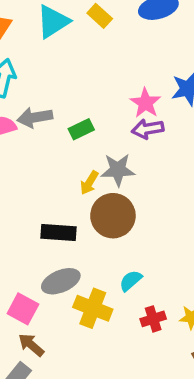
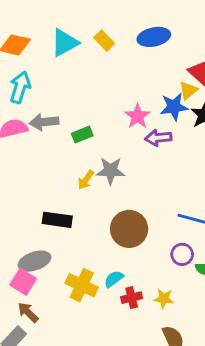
purple arrow: (148, 129) -> (158, 138), moved
brown circle: (113, 216) -> (129, 229), moved
gray ellipse: (61, 281) -> (34, 261), moved
cyan semicircle: (131, 281) -> (114, 279), moved

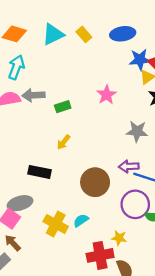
blue star: (174, 107) -> (140, 60), moved
purple arrow: (158, 138) -> (129, 166), moved
gray star: (111, 171) -> (137, 131), moved
purple circle: (182, 254) -> (135, 204), size x1.6
red cross: (132, 298) -> (100, 255), moved, size x1.6

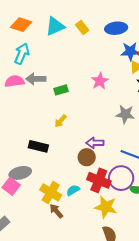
purple arrow: (129, 166) -> (95, 143), moved
brown circle: (95, 182) -> (87, 157), size x0.7
yellow star: (119, 238) -> (106, 207), size x1.6
brown arrow: (13, 243) -> (56, 211), moved
red cross: (100, 255) -> (99, 180), moved, turned 30

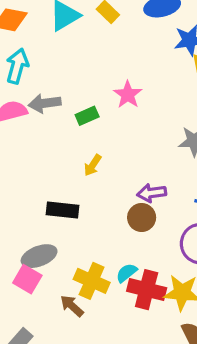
pink star: (100, 81) -> (128, 95), moved
red cross: (99, 180) -> (147, 290), moved
brown arrow: (56, 211) -> (72, 306), moved

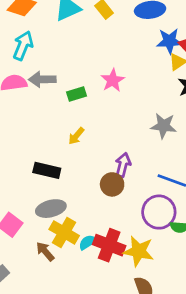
purple arrow: (152, 193) -> (123, 165), turned 105
gray ellipse: (39, 256) -> (51, 209), moved
cyan semicircle: (127, 273) -> (88, 242), moved

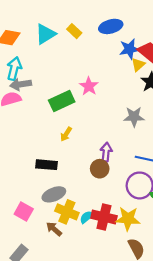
gray arrow: (42, 79) -> (21, 84), moved
green rectangle: (76, 94) -> (62, 101), size x1.6

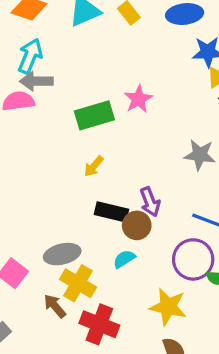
purple arrow: (106, 152) -> (150, 202), turned 144
black rectangle: (46, 165) -> (111, 212), moved
cyan semicircle: (87, 217) -> (124, 259), moved
red cross: (104, 217) -> (99, 324), moved

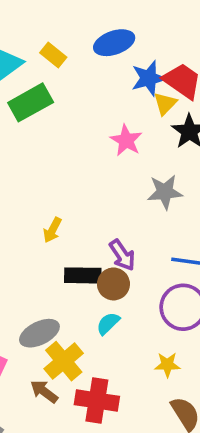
pink star: (138, 99) -> (126, 140), moved
green rectangle: (94, 115) -> (31, 102), moved
yellow cross: (78, 283) -> (64, 361), turned 32
yellow star: (168, 307) -> (167, 365), size x0.6

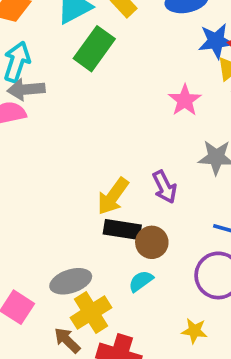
green rectangle: (31, 102) -> (94, 49), turned -33
yellow arrow: (52, 230) -> (113, 196), moved, size x1.5
purple arrow: (122, 255) -> (165, 187), moved

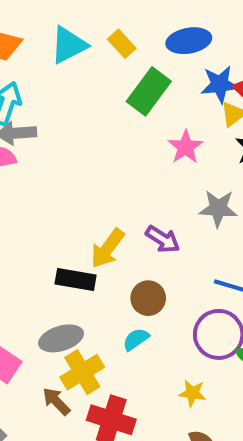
green rectangle: (94, 49) -> (149, 91), moved
purple arrow: (165, 187) -> (163, 239), turned -32
black rectangle: (122, 229) -> (76, 280), moved

